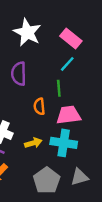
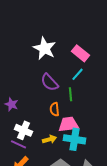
purple semicircle: (19, 74) -> (50, 82), moved, turned -42
pink trapezoid: (68, 115) -> (69, 124), moved

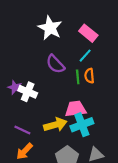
orange semicircle: (55, 109) -> (89, 76), moved
white cross: (24, 130) -> (28, 92), moved
yellow arrow: (50, 139) -> (55, 125), size x1.5
cyan cross: (75, 139) -> (82, 125), turned -30

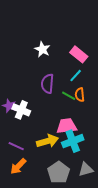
white star: (50, 28) -> (42, 49), size x0.7
purple semicircle: (55, 64) -> (47, 84), turned 48
green line: (78, 77) -> (69, 96), turned -56

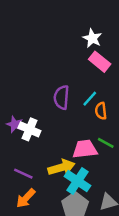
white star: (42, 49) -> (92, 38), moved
cyan line: (76, 76) -> (90, 99), moved
green line: (69, 96) -> (106, 143), moved
cyan cross: (73, 141) -> (77, 181), moved, turned -35

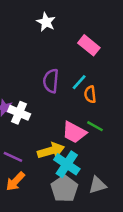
white star: (92, 38) -> (46, 22), moved
pink trapezoid: (85, 149) -> (74, 132), turned -145

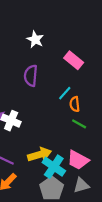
purple semicircle: (51, 81) -> (31, 76), moved
green line: (95, 126) -> (79, 124), moved
pink trapezoid: (74, 132) -> (78, 160), moved

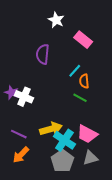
white star: (35, 39) -> (56, 20), moved
green line: (79, 124) -> (80, 98), moved

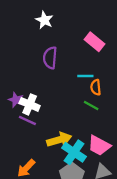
white star: (56, 20) -> (44, 20), moved
cyan line: (75, 71) -> (85, 76), turned 48
purple line: (19, 134) -> (27, 120), moved

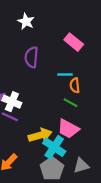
pink trapezoid: (99, 145) -> (68, 129), moved

